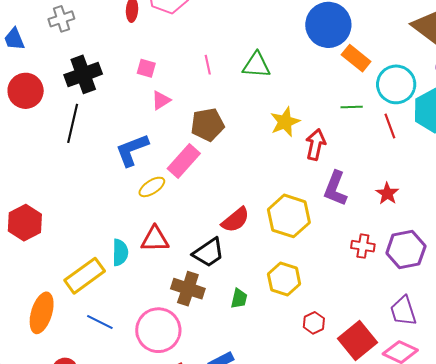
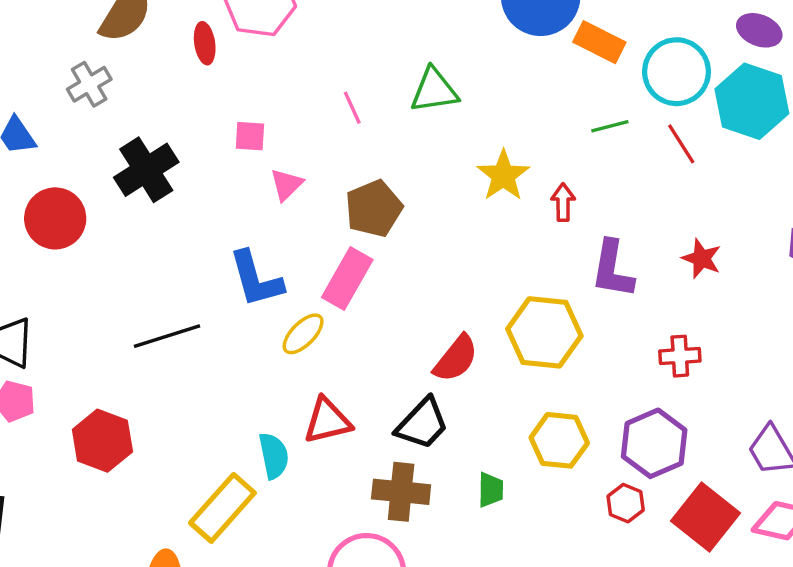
black line: (73, 123) -> (167, 336), moved, turned 72
red arrow: (316, 144) -> (563, 202), size x0.7
blue L-shape: (132, 150) -> (256, 279), turned -72
purple hexagon: (406, 250) -> (654, 443), moved

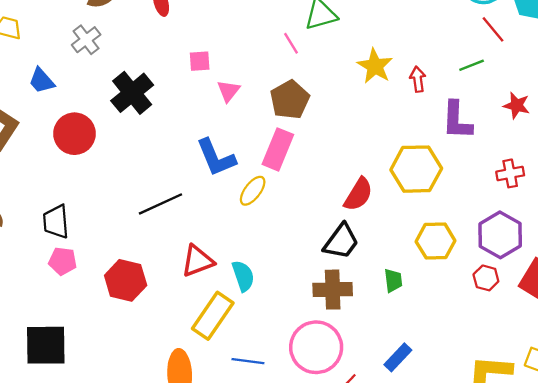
pink line: (352, 108) -> (291, 43), moved
green line: (610, 126) -> (472, 65), moved
red triangle: (327, 421) -> (198, 261), moved

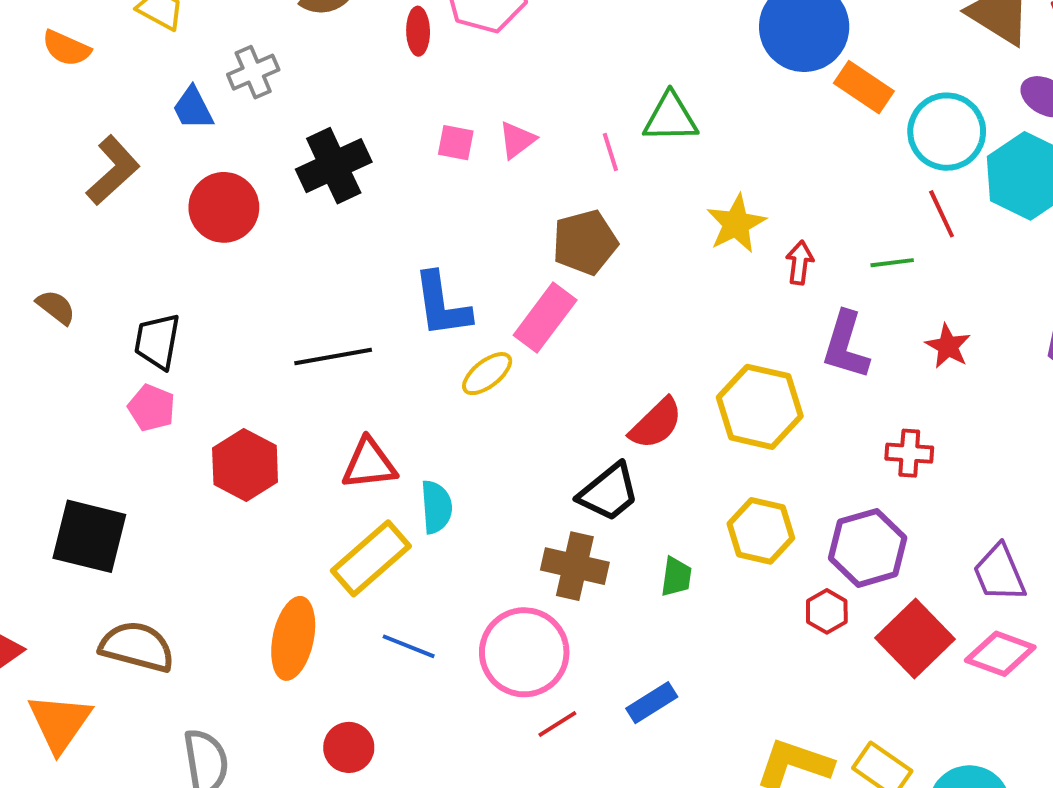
gray cross: (86, 40) -> (253, 72), moved
pink triangle: (229, 91) -> (517, 140), moved

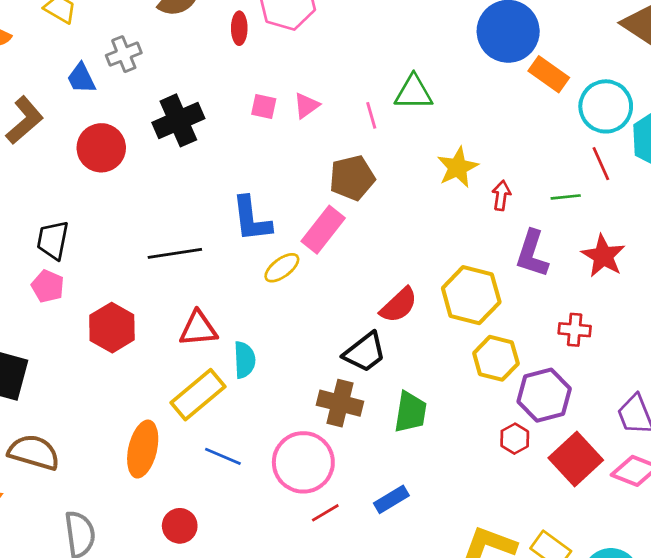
red star: (948, 346) -> (603, 256), size x1.4
yellow hexagon: (761, 531) -> (496, 358), moved
green trapezoid: (676, 577) -> (410, 412), size x1.5

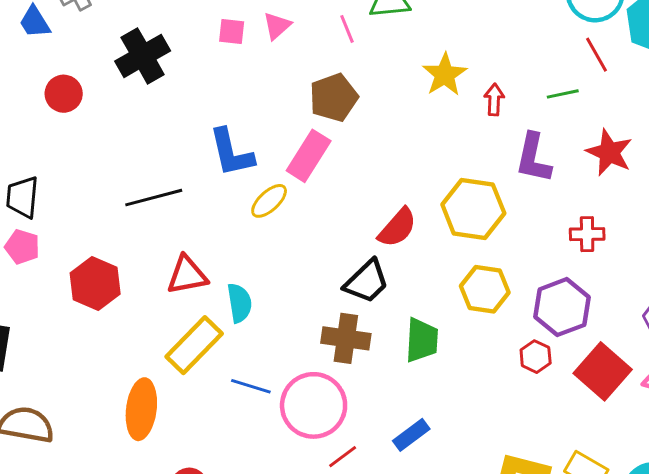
red circle: (101, 148) -> (64, 94), size x0.7
yellow hexagon: (496, 358) -> (485, 289), moved
blue line: (223, 456) -> (251, 386), moved

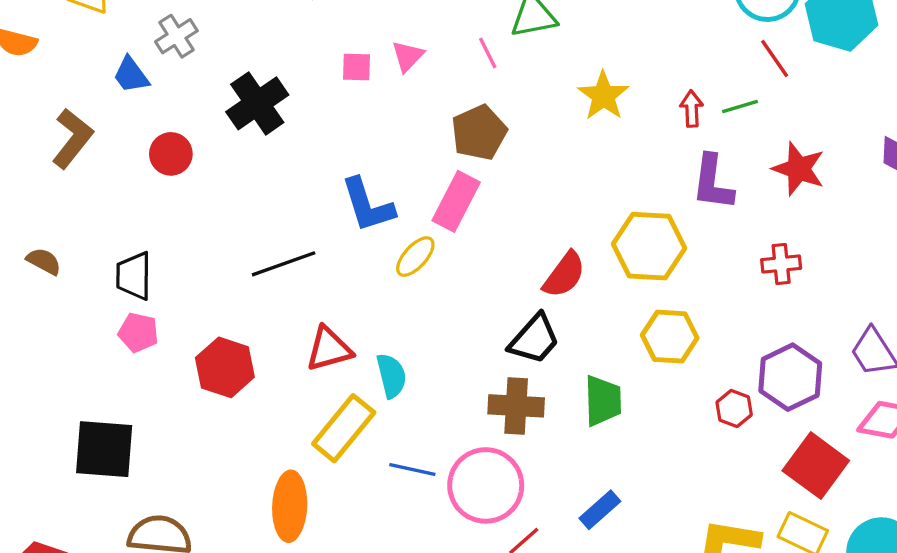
red arrow: (494, 100) -> (692, 109), moved
purple hexagon: (562, 307) -> (790, 377), moved
red square: (603, 371) -> (816, 466), moved

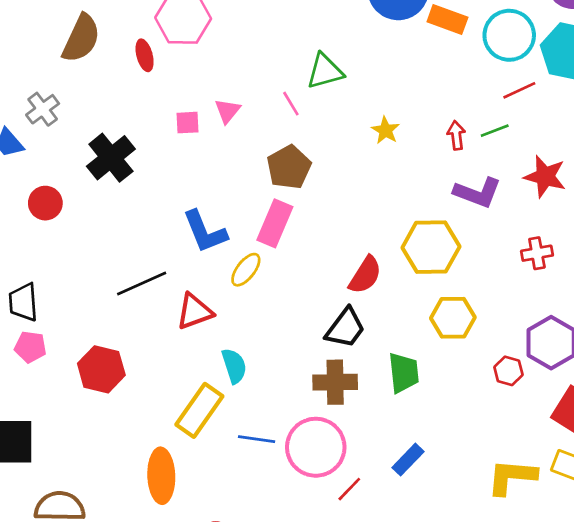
red line: (775, 58) -> (519, 90), turned -76
yellow star: (603, 96) -> (385, 130), size x0.7
purple L-shape: (713, 182) -> (478, 193), turned -72
red triangle: (329, 349) -> (195, 311), moved

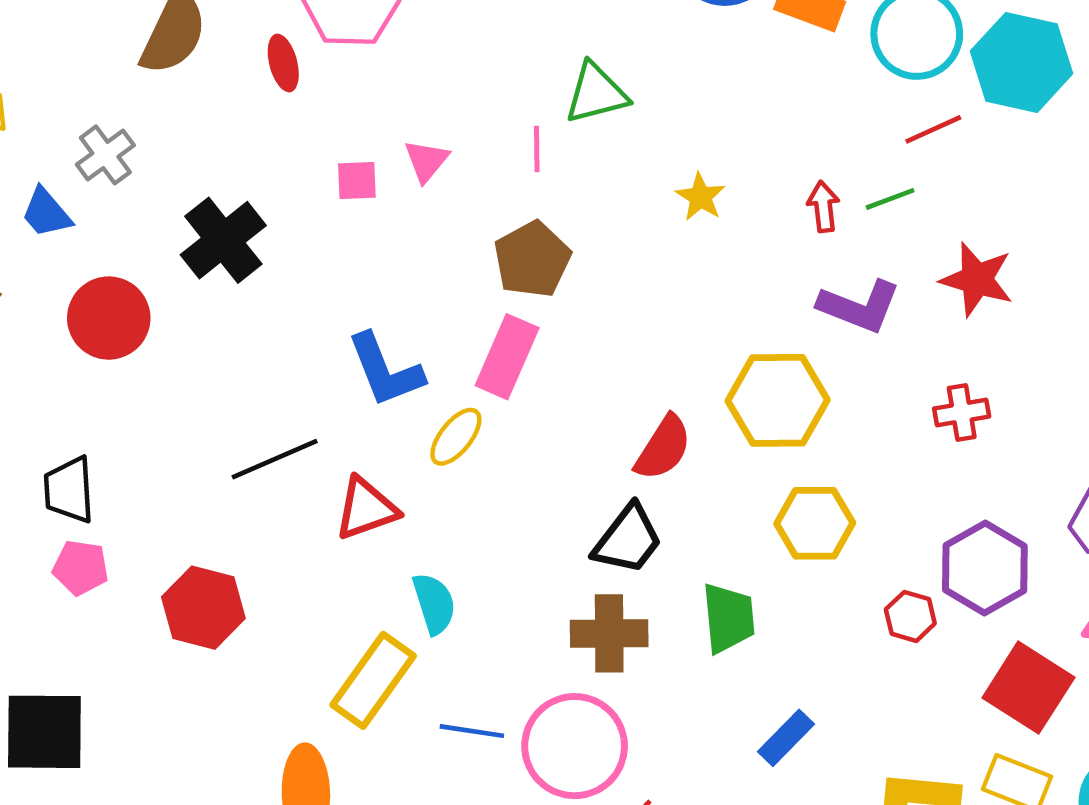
pink line: (291, 104) -> (537, 149), turned 30
red circle: (45, 203) -> (109, 318), size x1.4
blue rectangle: (408, 460) -> (786, 738), moved

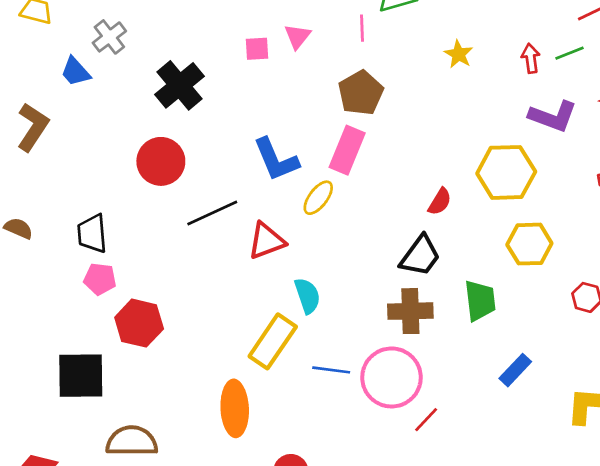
red circle: (109, 318) -> (161, 161), moved
red semicircle: (663, 448) -> (440, 202), size x0.7
red hexagon: (203, 608) -> (139, 323), moved

